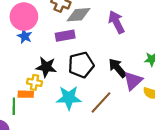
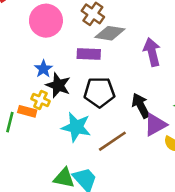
blue star: (25, 36) -> (43, 69), moved

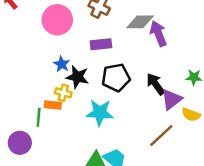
gray diamond: (110, 33) -> (140, 22), moved
brown line: (112, 141) -> (161, 136), moved

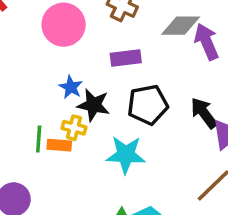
green line: (39, 117) -> (39, 139), moved

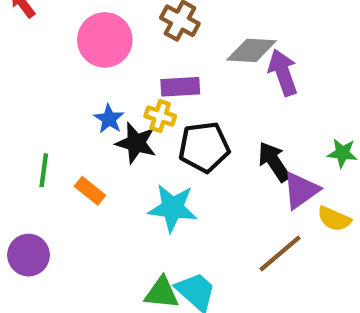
yellow cross: (74, 128) -> (160, 116), moved
green line: (39, 139) -> (44, 170), moved
orange rectangle: (59, 145) -> (90, 191), turned 30

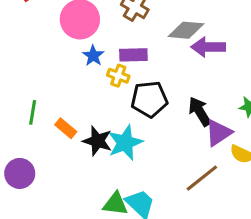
purple arrow: (283, 73) -> (208, 47), turned -72
blue star: (109, 119) -> (93, 56), moved
black star: (136, 143) -> (97, 141), moved
cyan star: (173, 208) -> (125, 143), turned -30

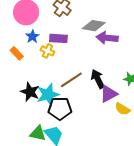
black pentagon: (149, 99) -> (60, 108), moved
orange rectangle: (66, 128) -> (17, 53), moved
brown line: (202, 178) -> (71, 80), moved

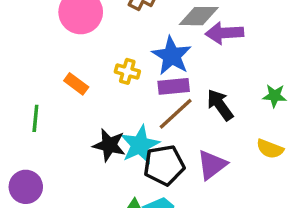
blue star: (32, 37) -> (172, 56), moved, size x1.6
purple rectangle: (58, 38) -> (174, 86), moved
purple triangle: (109, 94) -> (212, 165), moved

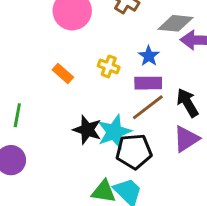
blue star: (172, 56) -> (149, 56), size x0.6
green line: (35, 118) -> (17, 115), moved
purple triangle: (212, 165) -> (186, 139), moved

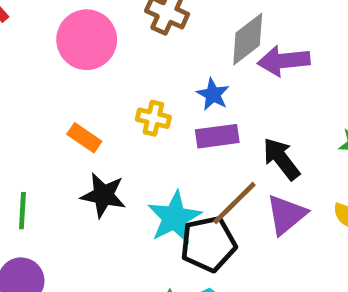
gray diamond: (175, 23) -> (248, 39), turned -36
brown line: (148, 107) -> (234, 203), moved
black star: (87, 130) -> (103, 195), moved

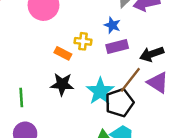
orange rectangle: (84, 138) -> (63, 53), moved
black arrow: (281, 159) -> (152, 54), turned -65
purple triangle: (286, 215) -> (158, 83), turned -40

